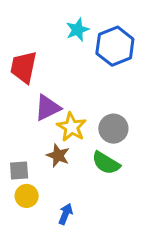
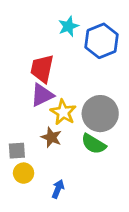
red trapezoid: (24, 67) -> (42, 69), moved
gray circle: (113, 129) -> (100, 114), size x1.4

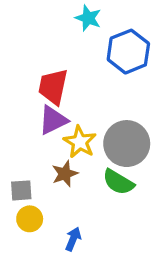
cyan star: (68, 26) -> (88, 18), moved, turned -30
brown star: (51, 137) -> (65, 174), turned 30

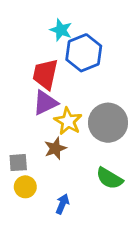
cyan star: (88, 18) -> (61, 30), moved
blue hexagon: (128, 52) -> (84, 53), moved
green semicircle: (118, 182) -> (109, 178), moved

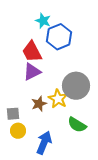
red trapezoid: (45, 74) -> (32, 52), turned -40
yellow star: (68, 121) -> (58, 99), moved
blue arrow: (62, 204) -> (44, 143), size x1.6

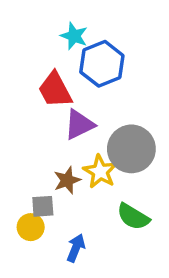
purple triangle: (32, 72) -> (79, 125), moved
gray square: (13, 114) -> (43, 206), moved
blue arrow: (44, 143) -> (76, 248), size x0.7

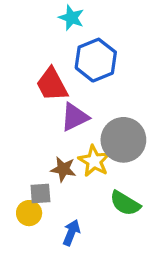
cyan star: (74, 36) -> (71, 18), moved
brown star: (67, 180) -> (63, 169), turned 30

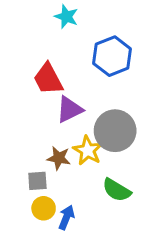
blue hexagon: (96, 60) -> (112, 56), moved
yellow circle: (29, 213) -> (44, 208), moved

